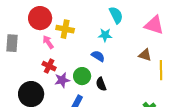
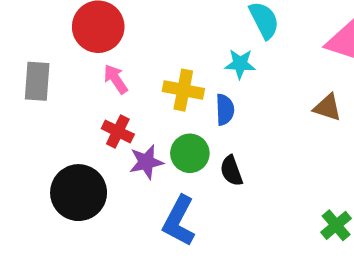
yellow cross: (65, 29) -> (183, 90), moved
blue semicircle: (98, 56) -> (225, 110), turned 56

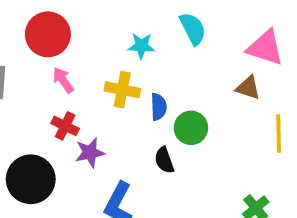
cyan star: (240, 64) -> (141, 46), moved
brown triangle: (327, 107) -> (248, 88), moved
green circle: (190, 153) -> (191, 128), moved

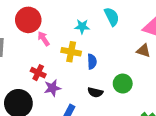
pink arrow: (63, 80) -> (44, 39), moved
green circle: (191, 128) -> (123, 84), moved
black semicircle: (164, 160) -> (95, 92), turned -56

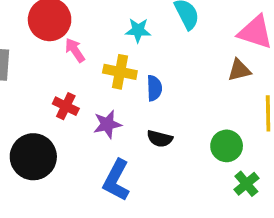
brown triangle: (144, 51) -> (239, 70), turned -32
green circle: (123, 84) -> (227, 146), moved
purple star: (52, 88) -> (107, 124), moved

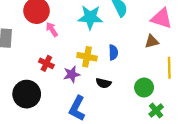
cyan star: (138, 30) -> (90, 17), size x1.6
yellow cross: (120, 72) -> (87, 57), moved
blue semicircle: (154, 88) -> (113, 52), moved

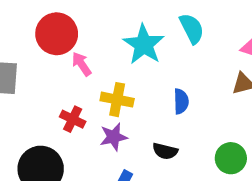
cyan star: (90, 17) -> (144, 44), turned 30
yellow cross: (87, 57) -> (117, 100), moved

